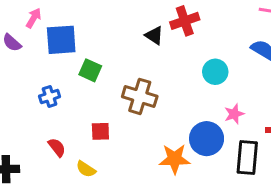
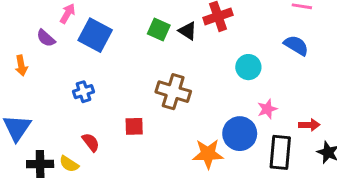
blue square: (61, 40) -> (95, 35), turned 32
green square: (90, 70) -> (159, 29), moved
yellow semicircle: (86, 169) -> (69, 164), moved

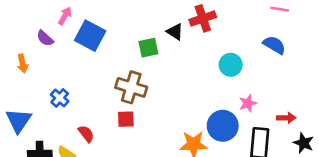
green square: (159, 29) -> (148, 48), moved, turned -36
blue cross: (83, 92) -> (60, 98), moved, turned -30
brown cross: (173, 92) -> (131, 87), moved

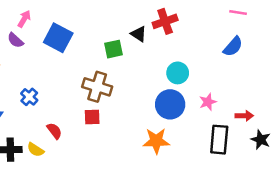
pink arrow: (65, 16) -> (24, 19), moved
blue semicircle: (274, 45) -> (233, 47), turned 100
cyan circle: (231, 65) -> (178, 73), moved
blue circle: (223, 126) -> (170, 104), moved

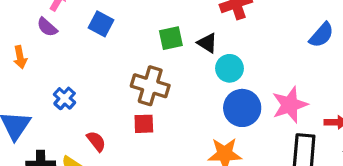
black triangle: (139, 34) -> (207, 43), moved
blue square: (58, 38) -> (101, 24), size x0.7
cyan circle: (178, 73) -> (229, 68), moved
pink star: (208, 102) -> (290, 105), size x1.6

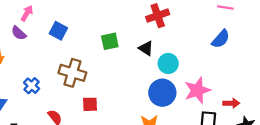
black triangle: (207, 43) -> (146, 48), moved
cyan circle: (229, 68) -> (168, 63), moved
brown cross: (150, 86) -> (72, 73), moved

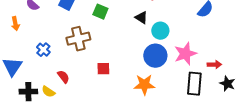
green square: (110, 41) -> (100, 12), moved, turned 35
brown cross: (72, 73) -> (78, 39), turned -30
red square: (90, 104) -> (103, 69), moved

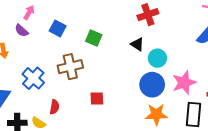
blue cross: (43, 50) -> (33, 78), size x1.5
red semicircle: (63, 77) -> (54, 107), turned 48
orange star: (144, 85) -> (156, 114), moved

